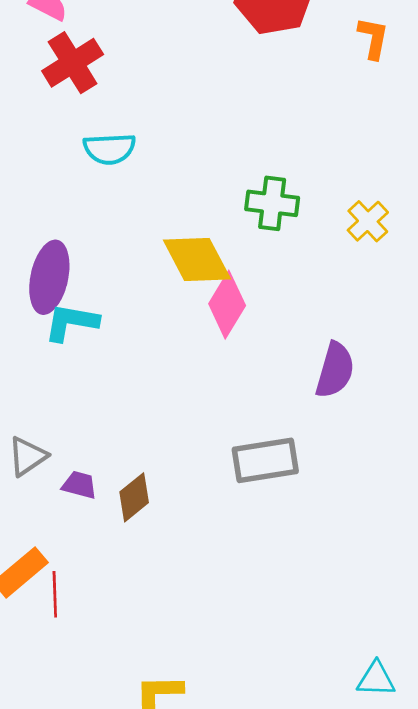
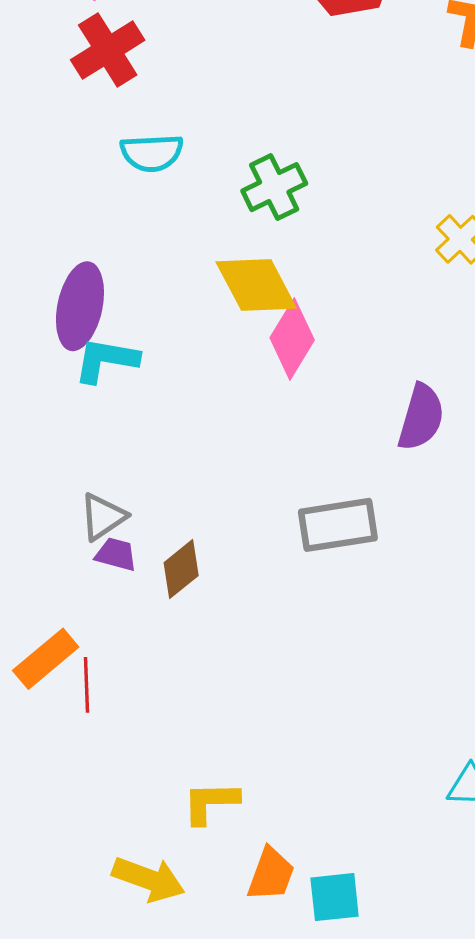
green cross: (272, 203) -> (274, 187), moved, turned -33
gray triangle: (27, 456) -> (103, 517), moved

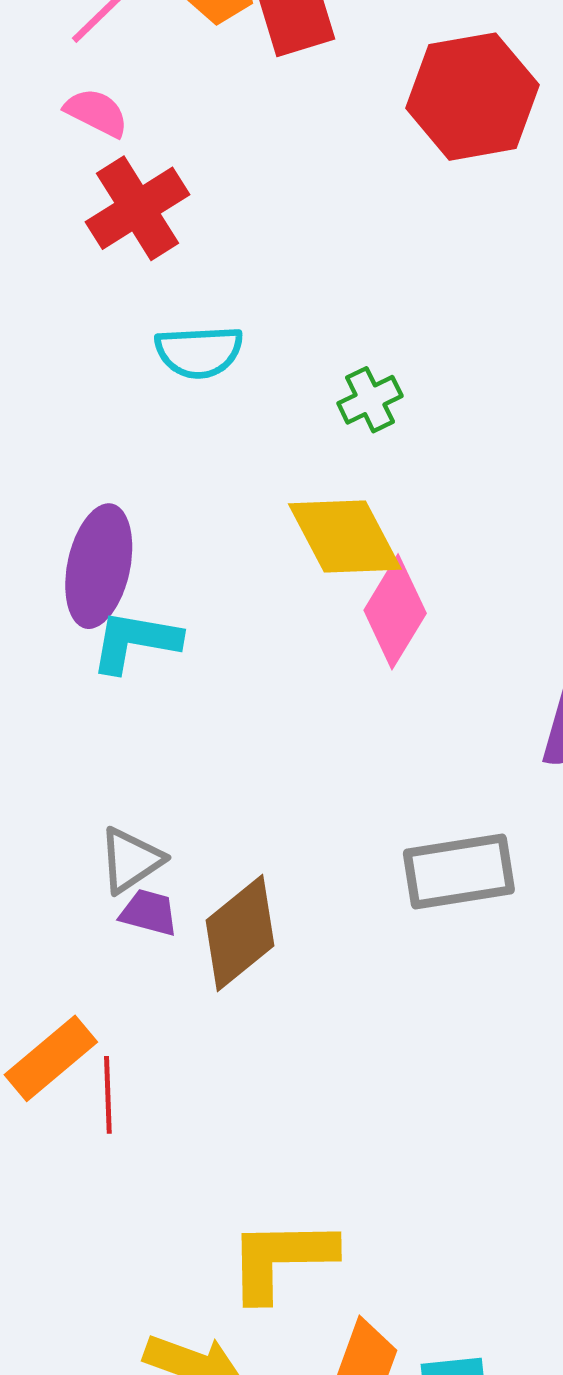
green cross: (274, 187) -> (370, 400), size x0.7
brown diamond: (181, 569) -> (240, 933), size x1.4
yellow L-shape: (211, 802) -> (281, 1259), size x1.4

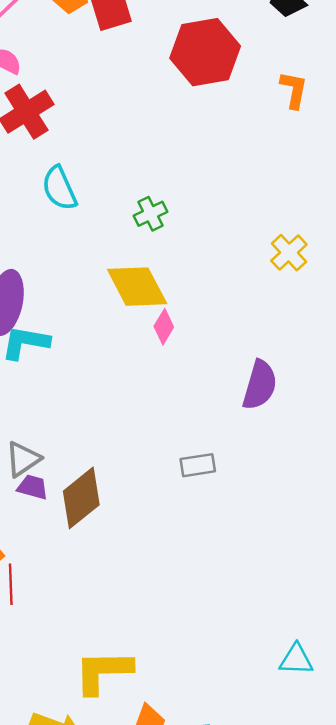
cyan semicircle: (199, 352) -> (59, 188), turned 69
pink diamond: (395, 612) -> (164, 327), size x0.6
gray rectangle: (459, 872) -> (198, 465), size x0.6

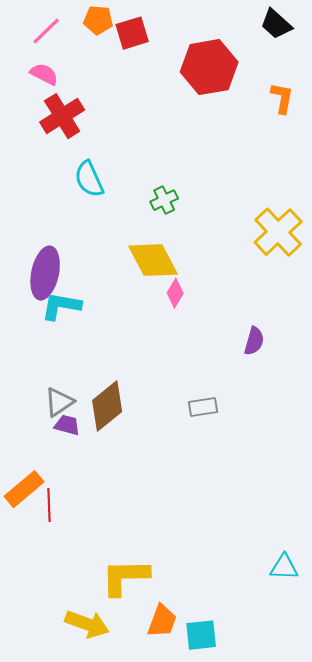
yellow cross: (289, 253) -> (278, 232), size x1.6
purple semicircle: (260, 385) -> (254, 341), size x0.7
brown diamond: (81, 498) -> (107, 406), moved

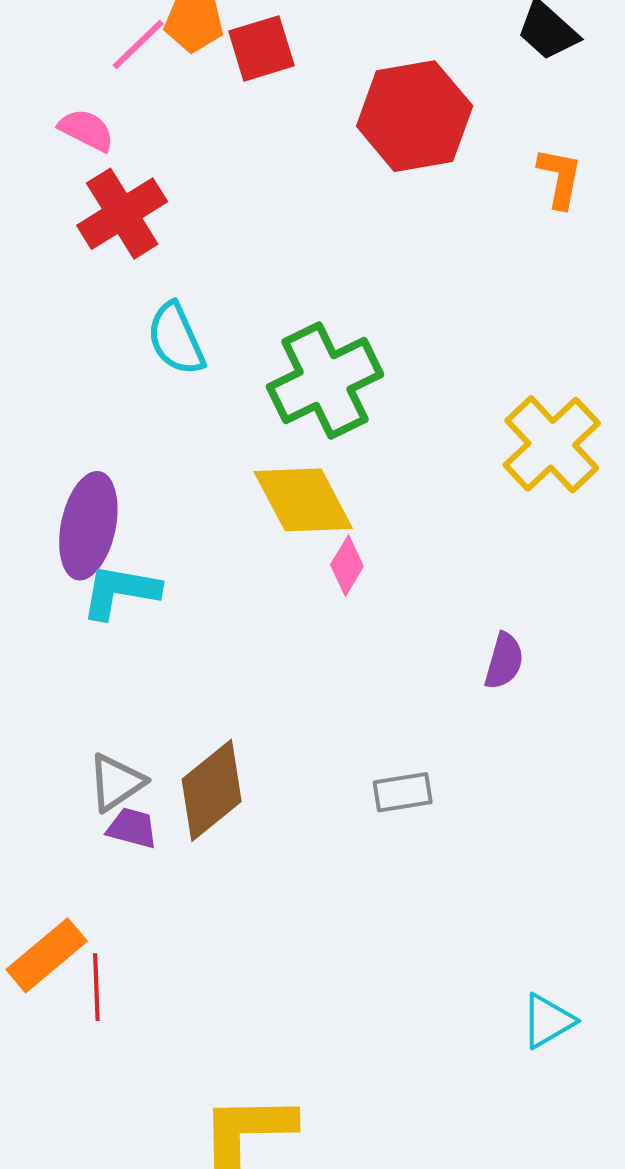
pink line: (46, 31) -> (138, 45), moved
green cross: (164, 200) -> (325, 381), size x2.0
cyan triangle: (284, 567) -> (548, 1021), moved, turned -32

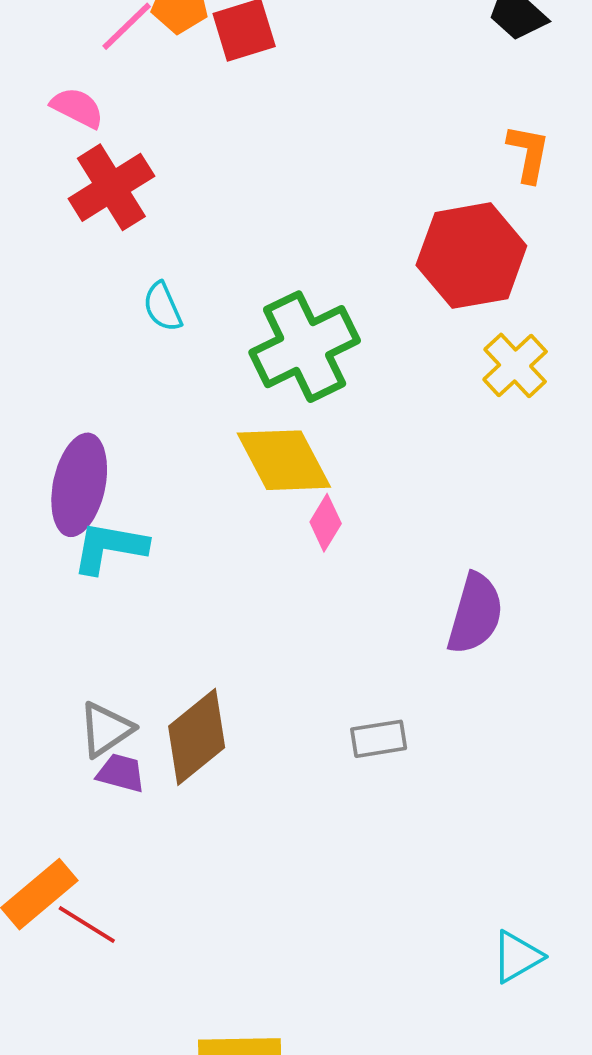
red hexagon: (415, 116) -> (471, 256), moved
cyan semicircle: (176, 339) -> (163, 307), size x0.7
yellow cross: (552, 444) -> (515, 365), moved, size x0.7
purple semicircle: (504, 661) -> (475, 614), size x1.5
red line: (96, 987) -> (87, 925), turned -56

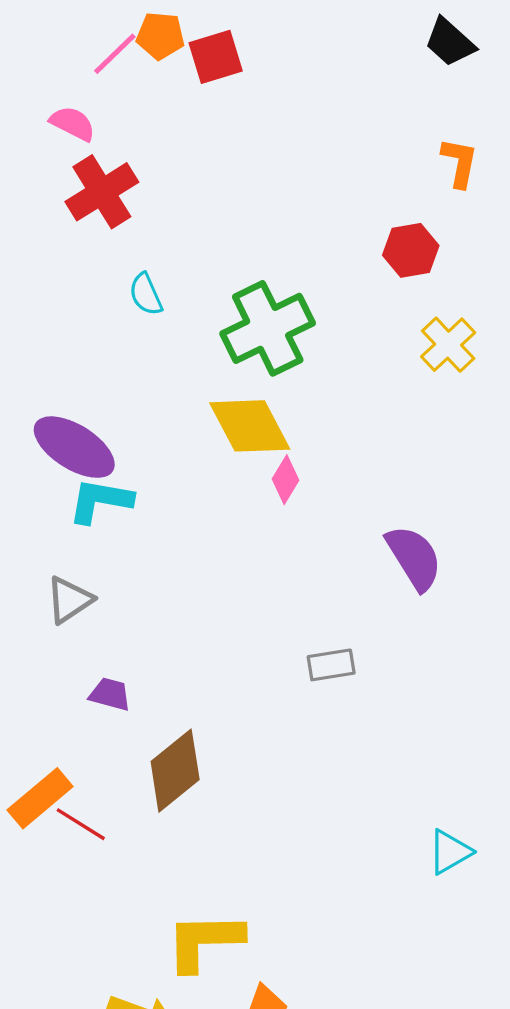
red hexagon: (471, 256) -> (411, 250), size x0.6
purple ellipse: (79, 485) -> (74, 447), turned -70
purple semicircle: (475, 614) -> (414, 558), turned -48
gray triangle: (106, 729) -> (69, 600), moved
brown diamond: (197, 737) -> (175, 771), moved

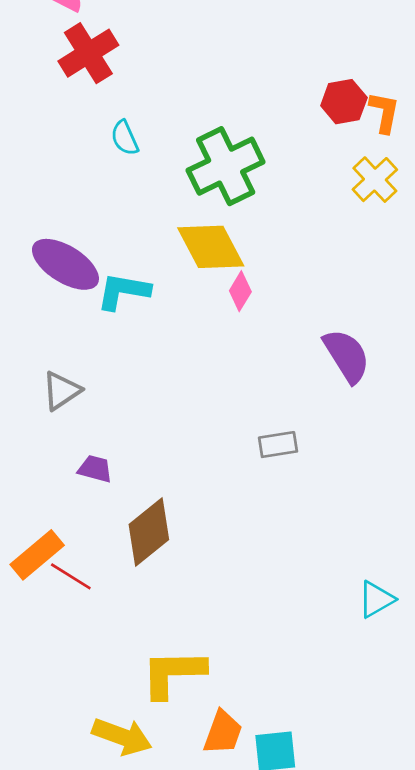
orange L-shape: (460, 163) -> (384, 112), moved
cyan L-shape: (100, 501) -> (123, 291), moved

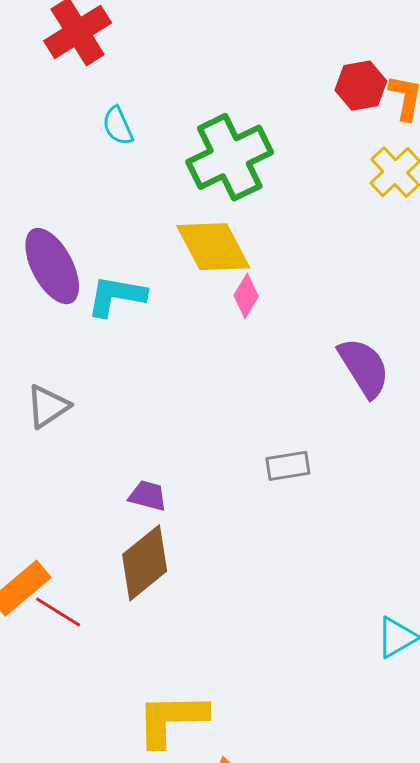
purple ellipse: (65, 264) -> (52, 266), turned 30
purple trapezoid: (95, 469) -> (148, 496), moved

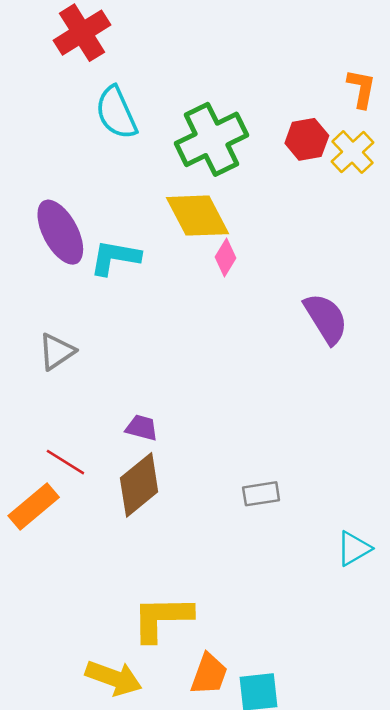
red hexagon: (361, 86) -> (307, 139), moved
cyan semicircle: (118, 126) -> (116, 113), size x1.6
gray rectangle: (288, 466) -> (261, 494), moved
red line: (58, 612) -> (65, 462), moved

